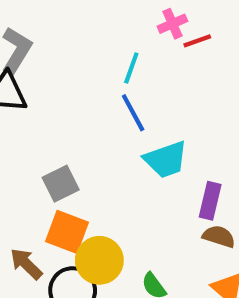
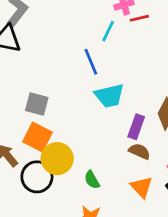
cyan line: (131, 68) -> (108, 31), moved
gray square: (61, 184) -> (37, 104), turned 35

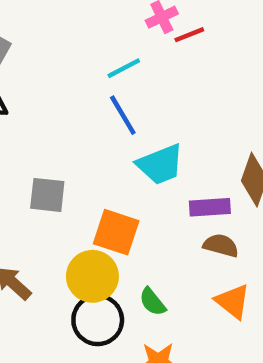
cyan line: (108, 31) -> (124, 68), moved, turned 45
purple rectangle: (136, 127) -> (210, 207), turned 75
orange square: (37, 137) -> (116, 232), moved
black circle: (37, 177) -> (98, 320), moved

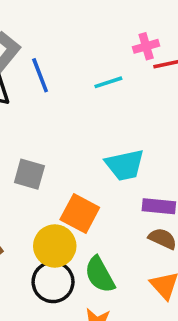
blue line: (123, 115) -> (40, 75), moved
green semicircle: (152, 302) -> (100, 275), size x1.5

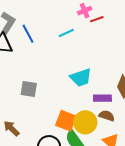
orange square: (80, 214) -> (66, 121), moved
yellow circle: (55, 246) -> (85, 122), moved

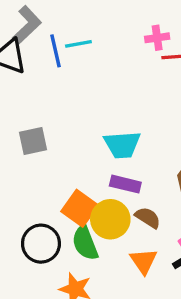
cyan line: (66, 33) -> (78, 44), moved
gray square: (29, 89) -> (33, 141), turned -36
purple rectangle: (102, 98) -> (125, 184), moved

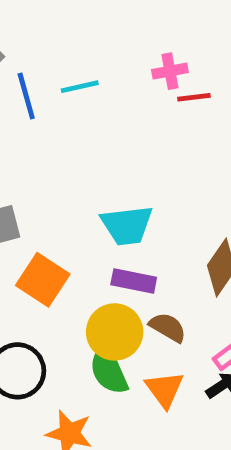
cyan line: (78, 44) -> (80, 87), moved
orange square: (80, 208) -> (43, 280), moved
green semicircle: (85, 243) -> (109, 370), moved

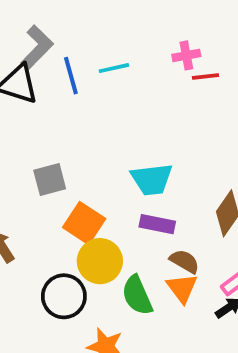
yellow circle: (115, 332) -> (100, 261), moved
orange triangle: (164, 389) -> (182, 288), moved

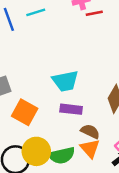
yellow circle: (100, 261) -> (36, 151), moved
green semicircle: (137, 295) -> (62, 155), turned -75

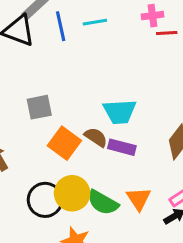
brown semicircle: (90, 131) -> (96, 137), moved
green semicircle: (62, 155) -> (103, 202), turned 35

